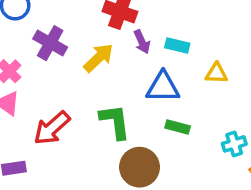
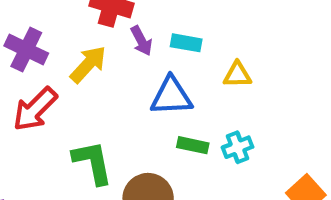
green L-shape: (115, 122) -> (93, 162), moved
red arrow: (52, 128) -> (35, 109), moved
cyan cross: (234, 144) -> (238, 147), moved

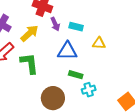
cyan cross: (238, 147) -> (89, 90), moved
green L-shape: (93, 162) -> (29, 63), moved

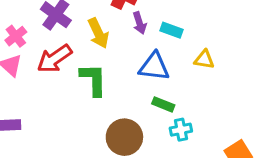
yellow arrow: (29, 33) -> (98, 33), turned 102

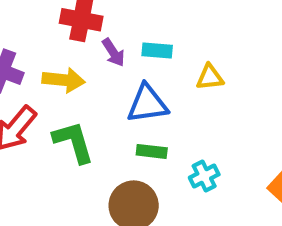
yellow arrow: (98, 33) -> (64, 80), turned -44
green rectangle: (163, 104) -> (152, 151), moved

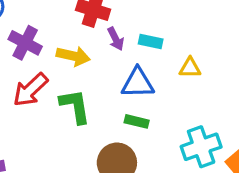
cyan cross: (204, 176) -> (201, 147), moved, size x1.6

